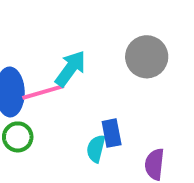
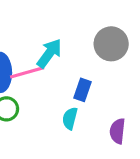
blue rectangle: (112, 133) -> (83, 90), moved, turned 30

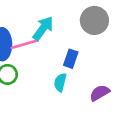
purple semicircle: (117, 131) -> (100, 93), turned 54

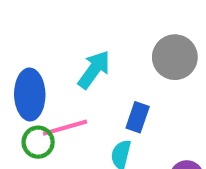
pink line: (25, 44) -> (65, 128), moved

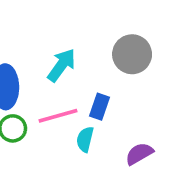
pink line: (65, 128) -> (58, 116), moved

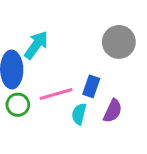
cyan arrow: (62, 65) -> (36, 45), moved
purple semicircle: (139, 154) -> (113, 111), moved, turned 145

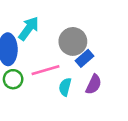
gray circle: (119, 42) -> (73, 41), moved
blue rectangle: (91, 86) -> (85, 58), moved, turned 30

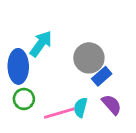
pink line: (46, 70) -> (59, 113), moved
purple semicircle: (94, 84) -> (112, 105), turned -66

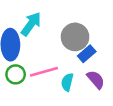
pink line: (59, 113) -> (44, 72), moved

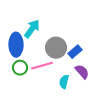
gray circle: (75, 37) -> (56, 48), moved
cyan semicircle: (67, 82) -> (64, 82), moved

